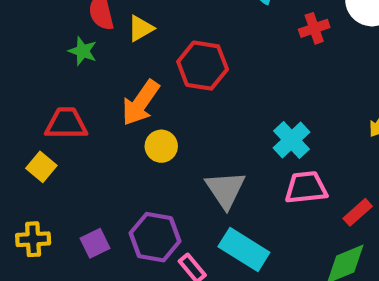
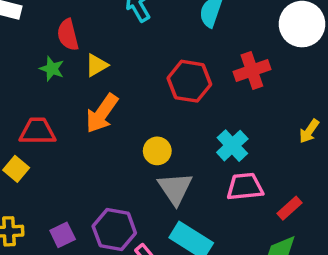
yellow triangle: (141, 28) -> (96, 65), moved
red cross: (314, 28) -> (252, 70), moved, size x1.4
red hexagon: (203, 66) -> (189, 81), moved
yellow circle: (161, 146) -> (157, 151), moved

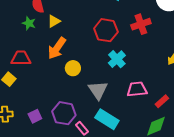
cyan cross: (232, 146) -> (117, 59), moved
yellow circle: (157, 151) -> (73, 68), moved

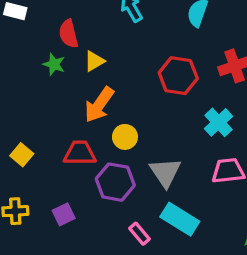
red trapezoid: (21, 58) -> (80, 153), moved
cyan cross: (117, 59) -> (218, 122), moved
purple hexagon: (64, 113) -> (115, 182), moved

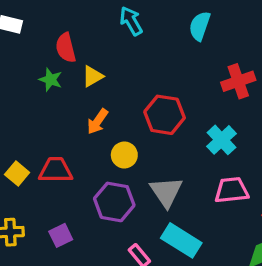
red hexagon: (178, 76) -> (165, 115), moved
orange arrow: (99, 105) -> (98, 121), size x0.7
red trapezoid: (80, 153) -> (56, 170), moved

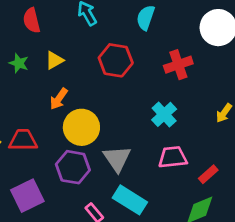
red semicircle: (66, 48) -> (32, 20), moved
red hexagon: (165, 115) -> (116, 60), moved
yellow circle: (124, 155) -> (81, 127), size x1.6
purple square: (61, 235) -> (27, 196), size x1.6

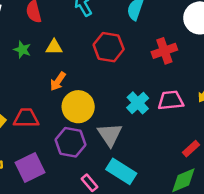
yellow triangle: (54, 60) -> (54, 47), turned 30
cyan cross: (164, 114) -> (138, 103), moved
pink trapezoid: (173, 157) -> (171, 100), moved

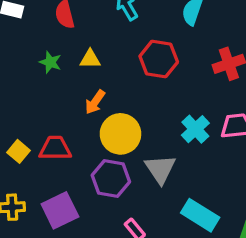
cyan rectangle: (121, 171) -> (200, 215), moved

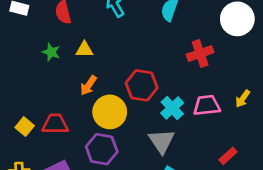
red hexagon: (159, 59) -> (142, 85), moved
gray triangle: (160, 169) -> (162, 141), moved

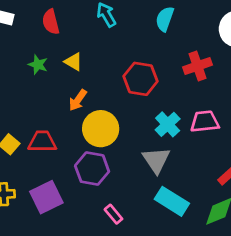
yellow triangle: (84, 49) -> (74, 62), turned 30
red hexagon: (142, 85) -> (141, 79), moved

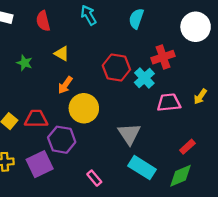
green star: (38, 65) -> (24, 63), moved
cyan cross: (168, 124) -> (144, 78), moved
purple hexagon: (92, 169) -> (62, 140), moved

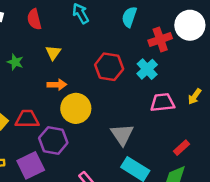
yellow triangle: (62, 54) -> (53, 53), turned 35
red cross: (163, 57) -> (160, 39), moved
cyan cross: (144, 78) -> (147, 69), moved
orange arrow: (65, 85) -> (57, 85), turned -126

